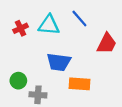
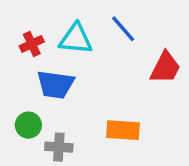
blue trapezoid: (59, 62) -> (55, 85), moved

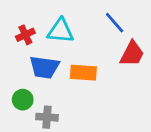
blue line: (123, 29) -> (115, 23), moved
orange rectangle: (123, 130) -> (83, 73), moved

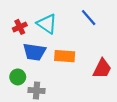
cyan triangle: (60, 31) -> (47, 24), turned 30
red trapezoid: (132, 54) -> (102, 69), moved

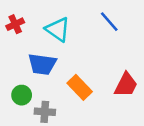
red cross: (20, 27) -> (15, 24), moved
orange rectangle: (65, 56) -> (80, 87), moved, turned 42

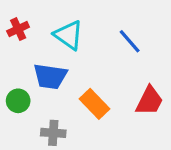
blue line: (109, 22) -> (130, 41), moved
green circle: (22, 95) -> (18, 101), moved

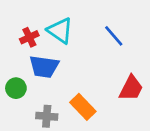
red cross: (18, 29) -> (29, 37), moved
orange rectangle: (94, 104) -> (83, 107), moved

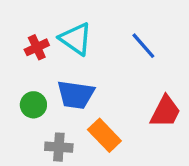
blue trapezoid: (44, 67) -> (76, 95), moved
green circle: (16, 88) -> (33, 105), moved

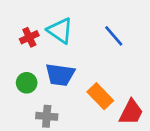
red trapezoid: (165, 112) -> (131, 112), moved
orange rectangle: (104, 135) -> (100, 96), moved

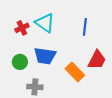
blue line: (114, 36) -> (85, 27), turned 48
red trapezoid: (131, 112) -> (97, 60), moved

